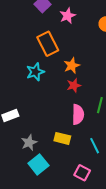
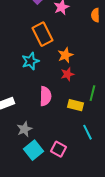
pink semicircle: (78, 114) -> (45, 96), moved
yellow rectangle: (62, 138) -> (75, 105), moved
pink square: (82, 173) -> (58, 149), moved

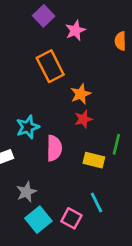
cyan star: (30, 61) -> (28, 127), moved
cyan line: (87, 132) -> (97, 202), moved

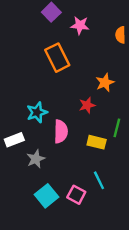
pink star: (75, 30) -> (80, 25), turned 30
orange star: (81, 94) -> (105, 83), moved
gray star: (26, 192) -> (36, 159), moved

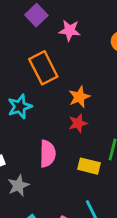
orange star: (105, 83) -> (79, 97), moved
cyan star: (37, 112) -> (20, 107), moved

